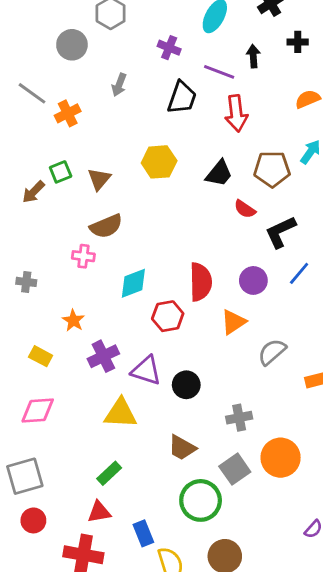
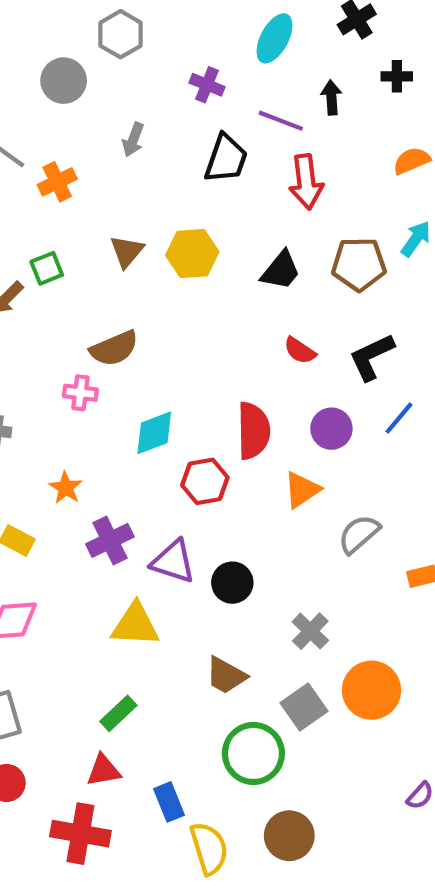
brown triangle: (99, 179) -> (127, 251), moved
red semicircle: (245, 209) -> (300, 351), moved
gray cross: (239, 418) -> (310, 631), turned -35

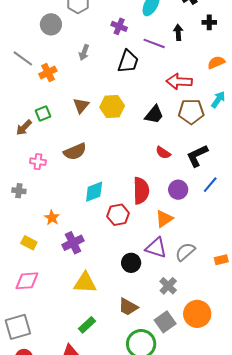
red arrow: (306, 182) -> (179, 81), moved, turned 100
pink cross: (80, 393) -> (38, 162), moved
gray semicircle: (359, 534) -> (185, 252), moved
purple triangle: (173, 561) -> (156, 248), moved
green rectangle: (118, 713) -> (87, 325), moved

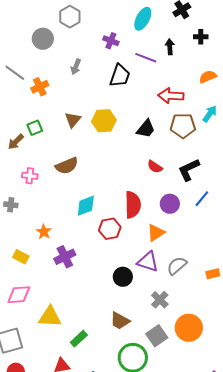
yellow triangle: (85, 283) -> (50, 317), moved

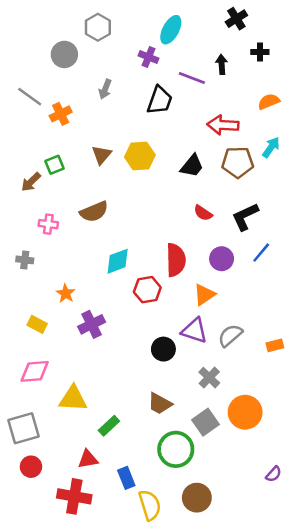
cyan ellipse: (143, 19) -> (171, 30), moved

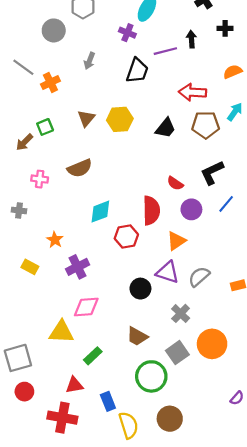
purple line: (192, 78) -> (165, 51), turned -35
red semicircle: (203, 213) -> (175, 183), moved
pink diamond: (35, 371) -> (86, 307), moved

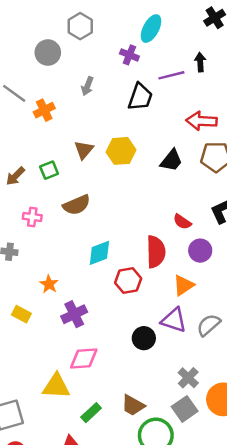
green square: (45, 127) -> (49, 170), moved
gray cross: (181, 313) -> (188, 378), moved
brown trapezoid: (137, 336) -> (133, 405), moved

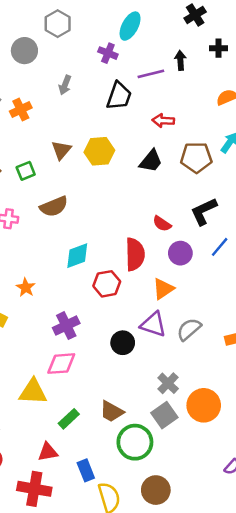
red arrow: (201, 121) -> (163, 121), moved, size x0.7
purple cross: (74, 314) -> (66, 326), moved

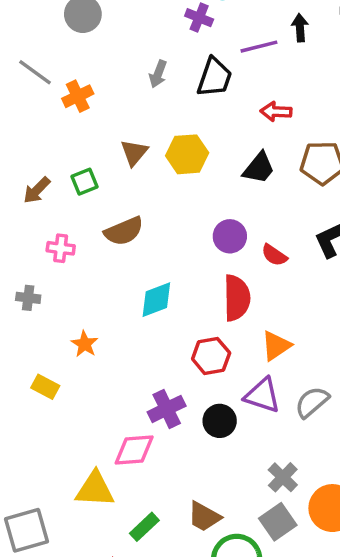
gray arrow: (65, 85) -> (158, 74), moved
purple circle: (180, 253) -> (230, 236), moved
red hexagon: (107, 284) -> (211, 356), moved
purple cross: (66, 326) -> (167, 409), moved

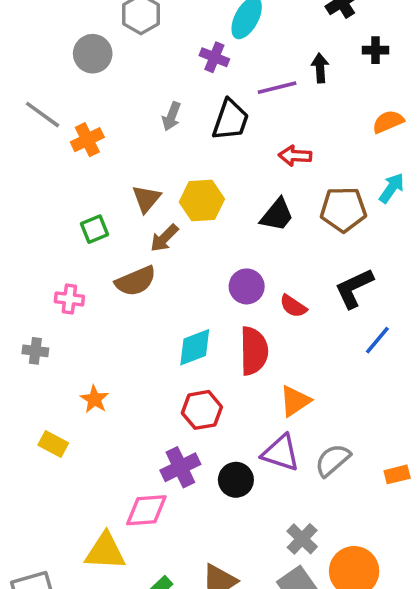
brown arrow: (37, 190) -> (164, 238), moved
cyan diamond: (156, 300) -> (195, 347), moved
red hexagon: (211, 356) -> (202, 410), moved

